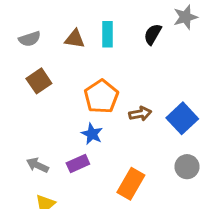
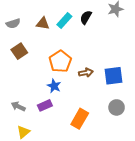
cyan rectangle: (108, 34) -> (64, 20), turned 42
black semicircle: (153, 34) -> (86, 17), moved
blue square: (182, 118) -> (113, 76), turned 36

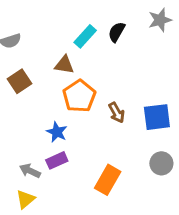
brown triangle: (43, 23) -> (64, 65), moved
brown arrow: (86, 73) -> (117, 113), turned 72
blue star: (54, 86) -> (57, 132), moved
gray arrow: (18, 106) -> (30, 171), moved

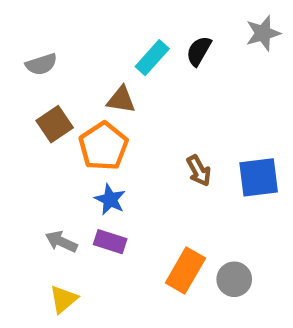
orange pentagon: (79, 96) -> (103, 146), moved
purple rectangle: (57, 160) -> (110, 242), turned 42
gray circle: (161, 163) -> (234, 279), moved
gray arrow: (30, 171) -> (61, 242), moved

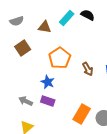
black semicircle: (199, 51) -> (88, 15), turned 88
brown triangle: (121, 100) -> (45, 27), moved
orange pentagon: (103, 146) -> (60, 58), moved

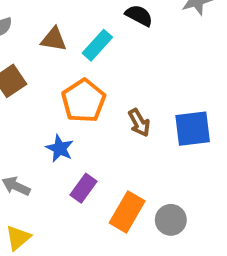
cyan rectangle: (67, 18) -> (97, 45), moved
purple rectangle: (48, 101) -> (83, 188), moved, turned -72

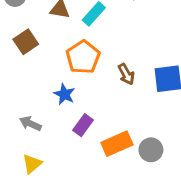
orange rectangle: (127, 212) -> (117, 144), turned 36

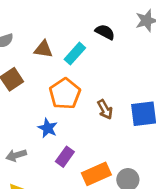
gray arrow: (30, 124) -> (16, 155), turned -42

